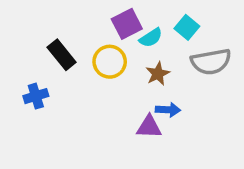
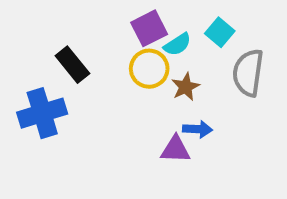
yellow circle: (110, 62) -> (149, 69), moved
gray semicircle: (211, 62) -> (248, 73), turned 108
blue cross: (36, 96) -> (42, 113), size x1.6

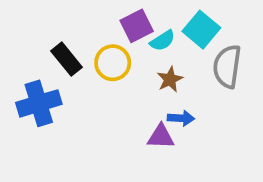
cyan square: (220, 32) -> (201, 30), size x1.4
yellow circle: (149, 69) -> (113, 63), moved

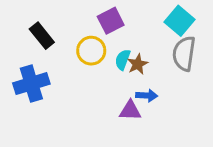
cyan square: (201, 30) -> (180, 21), moved
cyan semicircle: (163, 41) -> (123, 60), moved, turned 144
black rectangle: (66, 59) -> (42, 36), moved

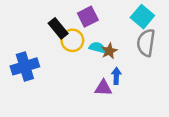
black rectangle: (42, 36) -> (58, 28), moved
cyan semicircle: (123, 60) -> (97, 47), turned 84
blue arrow: (147, 96) -> (116, 76), turned -91

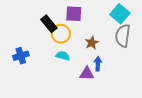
purple square: (88, 17) -> (74, 14), turned 30
cyan semicircle: (97, 47) -> (63, 56), moved
blue cross: (25, 66) -> (21, 56), size x0.7

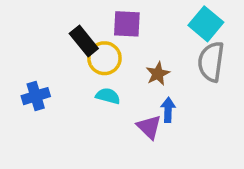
purple triangle: (87, 74) -> (149, 127), turned 42

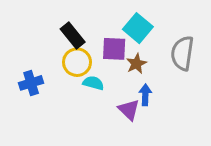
purple square: (127, 24) -> (114, 49), moved
cyan square: (206, 24) -> (138, 28), moved
yellow circle: (104, 58) -> (77, 62), moved

